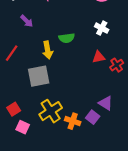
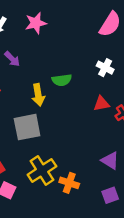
purple square: (93, 117) -> (110, 195), moved, turned 32

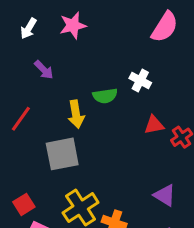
white cross: (105, 68) -> (140, 81), moved

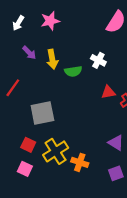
yellow arrow: (76, 114) -> (52, 59), moved
red square: (24, 204) -> (28, 145), moved, turned -32

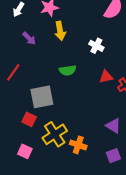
yellow arrow: (52, 59) -> (60, 31), moved
green semicircle: (73, 71) -> (68, 70), moved
red square: (28, 145) -> (29, 119), moved

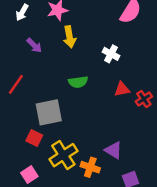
purple triangle: (113, 126) -> (113, 150), moved
pink square: (25, 151) -> (29, 175), turned 32

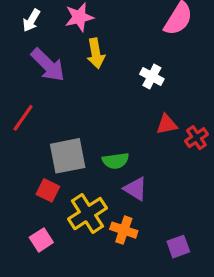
purple arrow: (34, 45) -> (48, 65), size x1.6
green semicircle: (78, 82) -> (116, 161), moved
purple triangle: (113, 150) -> (135, 189), moved

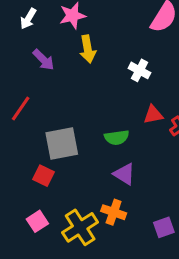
purple arrow: (48, 65) -> (43, 60), size x0.7
green semicircle: (116, 161) -> (117, 137), moved
yellow cross: (88, 214) -> (80, 227), moved

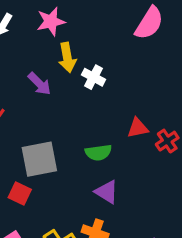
purple arrow: (43, 60) -> (39, 84), moved
white cross: (140, 70) -> (93, 77), moved

